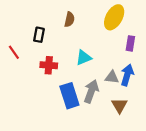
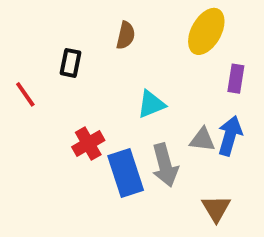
red cross: (49, 65) -> (88, 144), moved, turned -35
gray arrow: (91, 91) -> (165, 165), turned 145
brown triangle: (120, 105) -> (216, 208), moved

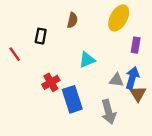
gray arrow: (165, 165) -> (109, 112), moved
brown triangle: (216, 208) -> (138, 94), moved

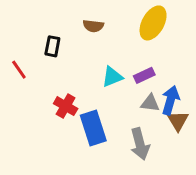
brown semicircle: (72, 20) -> (93, 26), turned 84
purple rectangle: (136, 45) -> (144, 75), moved, turned 56
red cross: (51, 82) -> (66, 106), turned -30

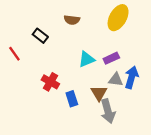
black rectangle: (52, 46) -> (40, 36), turned -63
brown triangle: (178, 121) -> (99, 93), moved
blue rectangle: (93, 128) -> (72, 99), size x0.6

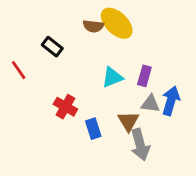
yellow ellipse: (118, 18) -> (117, 23), moved, turned -75
purple rectangle: (111, 58) -> (144, 76), turned -49

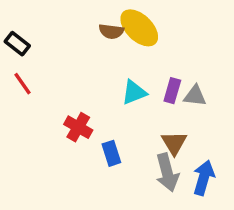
black rectangle: (52, 47) -> (17, 44), moved
blue arrow: (171, 101) -> (204, 178), moved
gray triangle: (150, 104) -> (195, 96), moved
brown triangle: (128, 121) -> (174, 143), moved

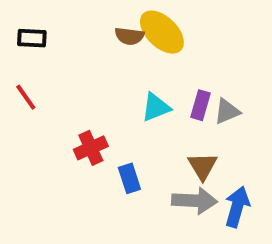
black rectangle: (17, 44) -> (32, 38), moved, turned -35
gray triangle: (195, 96) -> (227, 111), turned -30
red cross: (78, 127) -> (91, 148), turned 36
gray arrow: (167, 172) -> (194, 201), turned -72

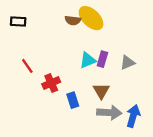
red line: (26, 97) -> (27, 66), moved
purple rectangle: (201, 105) -> (102, 59), moved
brown triangle: (203, 166) -> (101, 91), moved

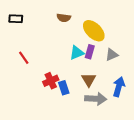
yellow ellipse: (91, 18) -> (94, 31), moved
red cross: (51, 83) -> (51, 81), moved
blue arrow: (133, 116) -> (119, 87), moved

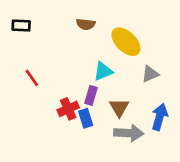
purple rectangle: (90, 52) -> (91, 95), moved

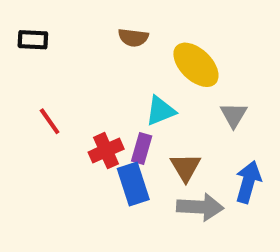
gray triangle: (150, 74) -> (234, 115), turned -36
red cross: (68, 109) -> (106, 151), moved
blue rectangle: (86, 118) -> (133, 184), size x1.4

